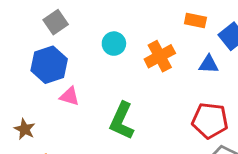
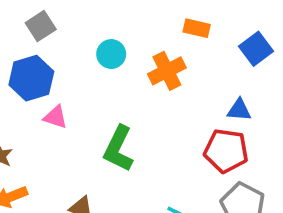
orange rectangle: (195, 20) -> (197, 28), moved
blue triangle: (209, 64) -> (239, 110), moved

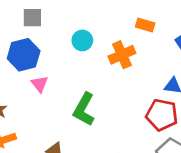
gray square: (41, 26) -> (32, 18), turned 30
pink triangle: (55, 117) -> (40, 84), turned 30

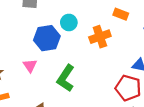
blue hexagon: (24, 55) -> (47, 38), moved
pink triangle: (40, 84) -> (30, 66), moved

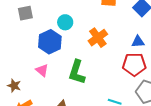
orange cross: (100, 37) -> (98, 38), moved

